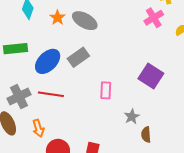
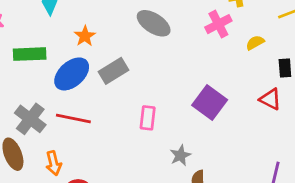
orange star: (57, 18) -> (85, 36), moved
gray ellipse: (85, 21) -> (154, 23), moved
gray cross: (19, 97) -> (30, 119), turned -30

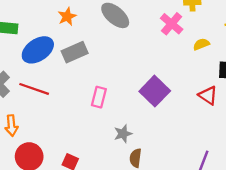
pink cross: (218, 24) -> (172, 24), turned -30
orange star: (85, 36) -> (67, 17), moved

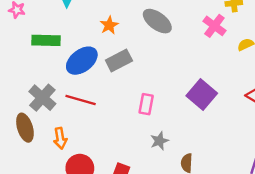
gray star: (123, 134) -> (159, 141), moved

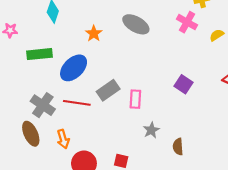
gray rectangle: (119, 61) -> (108, 90), moved
purple square: (202, 94) -> (184, 84), size x0.7

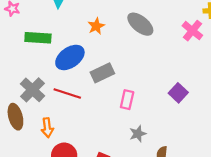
gray rectangle: (108, 90) -> (102, 73), moved

